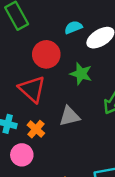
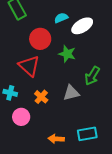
gray triangle: (69, 116) -> (71, 93), moved
orange cross: (36, 129) -> (41, 97), moved

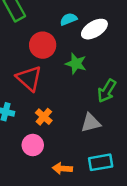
gray triangle: (71, 93) -> (91, 123), moved
pink circle: (21, 117) -> (33, 145), moved

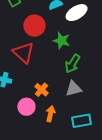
green arrow: (107, 91) -> (73, 64), moved
orange cross: (44, 117) -> (41, 90), moved
orange arrow: (62, 168) -> (51, 114), moved, turned 98

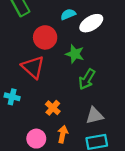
gray triangle: (74, 89) -> (95, 115), moved
pink circle: (26, 107) -> (36, 139), moved

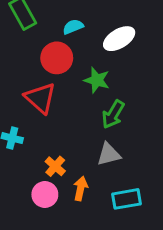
cyan semicircle: (68, 14) -> (73, 27), moved
orange cross: (53, 108) -> (55, 166), moved
gray triangle: (95, 115) -> (109, 154), moved

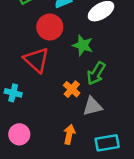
orange cross: (55, 166) -> (72, 89), moved
pink circle: (45, 194) -> (19, 134), moved

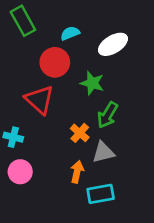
pink circle: (19, 134) -> (20, 172), moved
orange arrow: (69, 134) -> (77, 172), moved
cyan rectangle: (107, 143) -> (101, 194), moved

